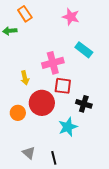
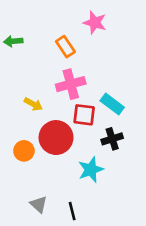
orange rectangle: (25, 14) -> (65, 47), moved
cyan rectangle: (84, 50) -> (112, 104), moved
yellow arrow: (25, 78) -> (33, 104), turned -48
black cross: (84, 104) -> (112, 139), turned -35

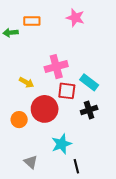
orange rectangle: (65, 47) -> (32, 21), moved, turned -56
cyan star: (91, 170) -> (62, 144), moved
black line: (72, 211) -> (76, 166), moved

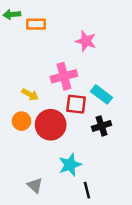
pink star: (75, 18) -> (86, 41), moved
green arrow: (11, 33) -> (12, 14), moved
orange circle: (19, 120) -> (22, 121), moved

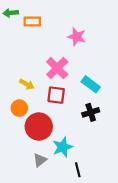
pink cross: (64, 76) -> (57, 68), turned -30
red square: (76, 104) -> (56, 95), moved
red circle: (51, 125) -> (39, 126), moved
gray triangle: (35, 185) -> (40, 160), moved, turned 40

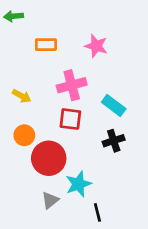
orange rectangle: (32, 22) -> (46, 45), moved
pink cross: (57, 68) -> (72, 85), turned 30
yellow arrow: (27, 84) -> (22, 96), moved

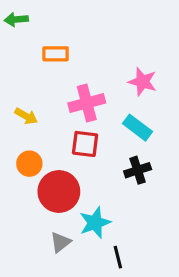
pink star: (96, 46) -> (142, 82), moved

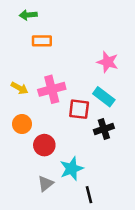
green arrow: (16, 19) -> (28, 15), moved
pink cross: (87, 103) -> (52, 89), moved
red square: (85, 144) -> (79, 109), moved
red circle: (59, 192) -> (44, 145), size x0.7

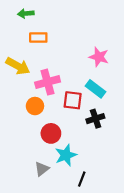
yellow arrow: (20, 88) -> (18, 66), moved, size x1.5
orange circle: (22, 124) -> (35, 106), moved
red circle: (44, 145) -> (51, 133), moved
black line: (89, 195) -> (82, 179), turned 35

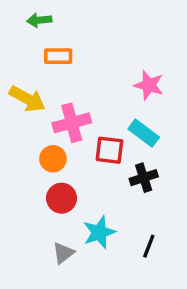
red circle: (51, 133) -> (62, 198), moved
black line: (82, 179) -> (149, 246), moved

